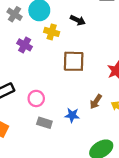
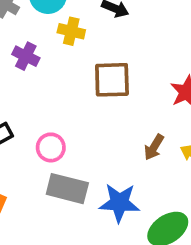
blue star: (72, 115) -> (119, 203), moved, size x1.5
gray rectangle: (44, 123) -> (67, 189), size x1.5

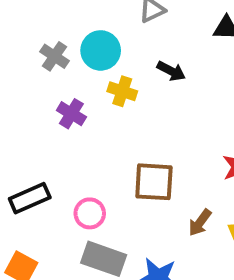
brown square: (112, 80) -> (154, 182), moved

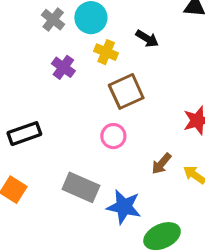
brown square: (154, 182) -> (126, 91), moved, turned -32
pink circle: (90, 213) -> (113, 136), moved

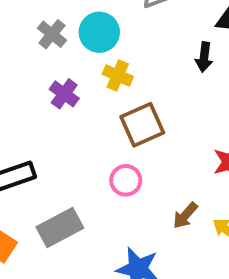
black arrow: (147, 39) -> (204, 57), moved, turned 65
gray rectangle: (81, 187) -> (60, 227), moved, turned -52

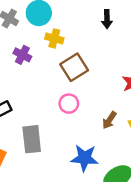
gray rectangle: (60, 227) -> (32, 139), turned -60

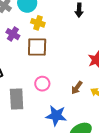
brown square: (74, 67) -> (37, 47), moved, turned 30
pink circle: (69, 104) -> (42, 84), moved

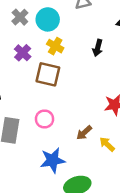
black arrow: (79, 10) -> (98, 48), moved
blue star: (56, 116) -> (53, 160), turned -30

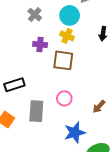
cyan circle: (48, 19) -> (70, 15), moved
purple cross: (23, 53) -> (40, 44), turned -32

